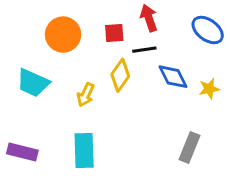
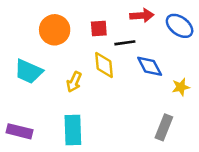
red arrow: (149, 18) -> (142, 15), moved, turned 105
yellow diamond: (120, 75) -> (104, 65), turned -40
yellow star: (209, 89) -> (181, 87), moved

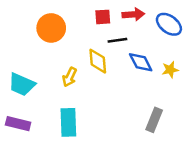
red square: (99, 29) -> (103, 17), moved
cyan trapezoid: (29, 71) -> (22, 84), moved
yellow star: (181, 87) -> (170, 70), moved

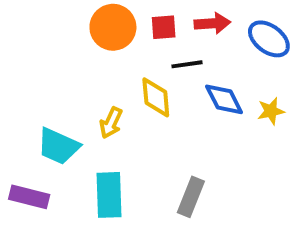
orange circle: (51, 28) -> (113, 27), moved
cyan trapezoid: (22, 84) -> (58, 146), moved
gray rectangle: (154, 120) -> (191, 197), moved

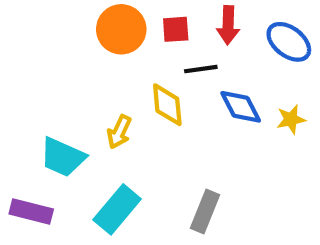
red arrow: (212, 23) -> (228, 25), turned 96
cyan rectangle: (109, 195) -> (117, 209), turned 42

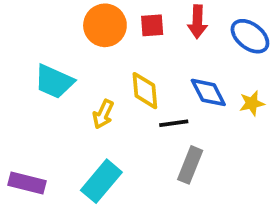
black line: (201, 69) -> (174, 123), moved
cyan trapezoid: (63, 157) -> (54, 82), moved
gray rectangle: (205, 212) -> (190, 165), moved

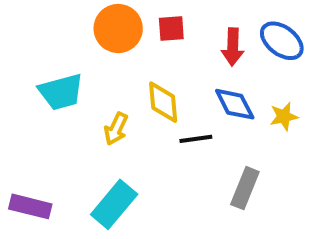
red arrow: (197, 22) -> (233, 47), moved
cyan trapezoid: (54, 82) -> (61, 92), turned -39
gray rectangle: (190, 165) -> (245, 188), moved

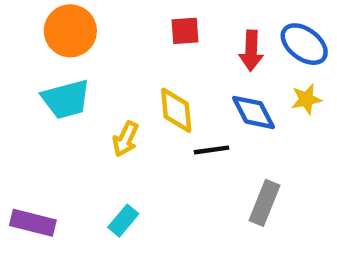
orange circle: (118, 28) -> (70, 31), moved
yellow star: (284, 116) -> (306, 99), moved
cyan rectangle: (114, 204) -> (123, 221), size x0.6

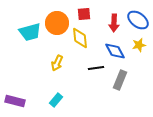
orange circle: (70, 31) -> (57, 23), moved
cyan trapezoid: (66, 99) -> (30, 32), moved
yellow diamond: (176, 110) -> (80, 38), moved
gray rectangle: (264, 203) -> (120, 80), moved

